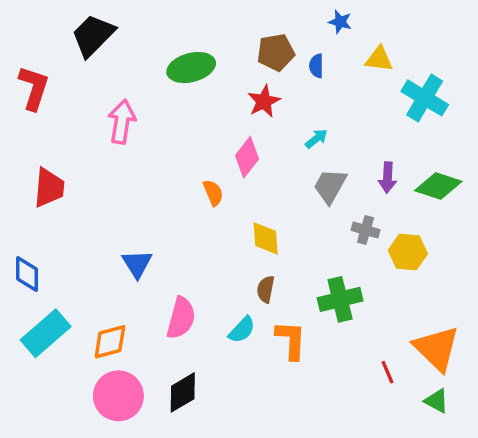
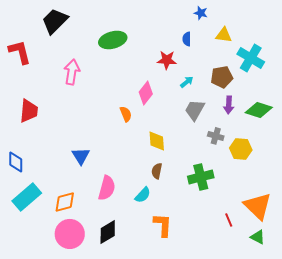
brown pentagon: (276, 52) -> (222, 77), moved
red L-shape: (34, 88) -> (20, 52), turned -32
red star: (264, 101) -> (167, 60), moved, turned 30
orange L-shape: (291, 340) -> (163, 225), moved

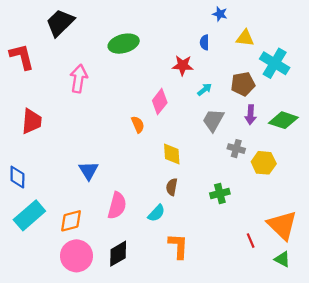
green cross: (201, 177) -> (220, 193), size x0.7

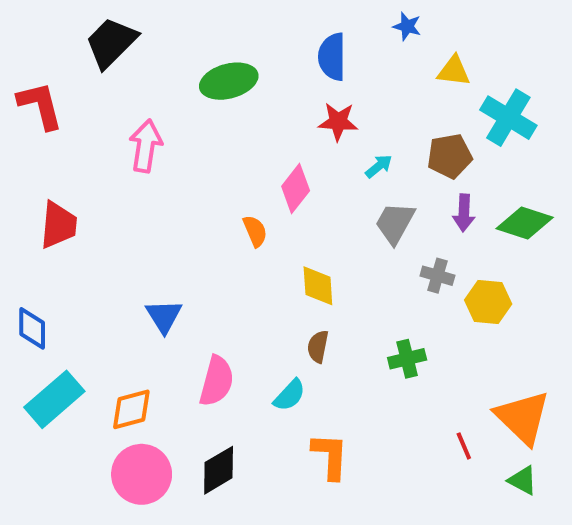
blue semicircle: (205, 42) -> (332, 57), moved, size x1.6

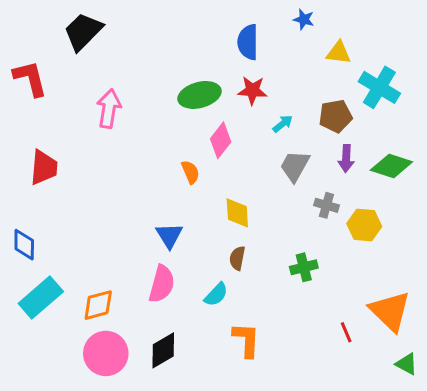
green ellipse: (229, 81) -> (200, 95), moved
blue triangle: (164, 316) -> (169, 236), moved
green triangle: (523, 480) -> (407, 364), moved

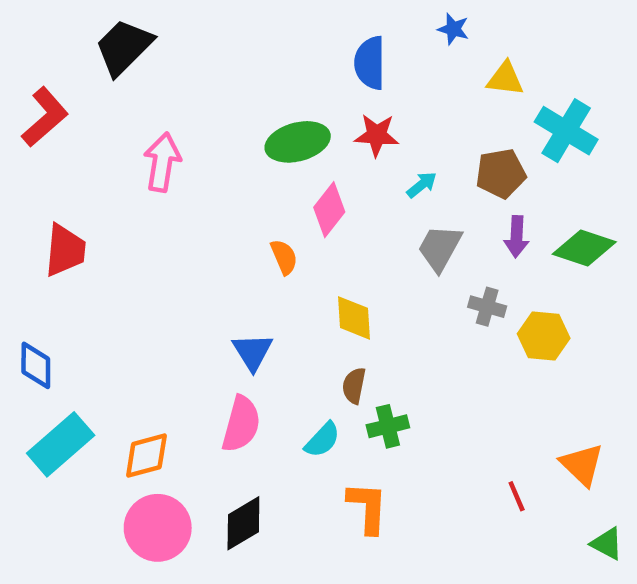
red L-shape: (30, 78) -> (45, 117), turned 63
green cross: (304, 267) -> (388, 426), moved
orange triangle: (390, 311) -> (582, 465), size x0.7

